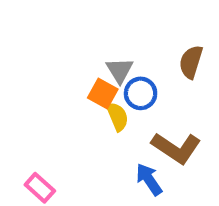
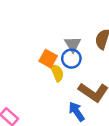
gray triangle: (120, 70) -> (73, 44), moved

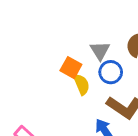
blue circle: (71, 59) -> (111, 72), moved

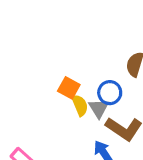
gray triangle: (100, 51) -> (99, 108), moved

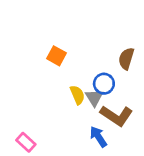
orange square: (69, 88) -> (57, 56), moved

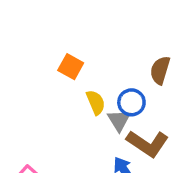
yellow semicircle: (77, 95) -> (96, 102), moved

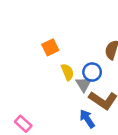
orange square: (71, 67) -> (50, 47), turned 35

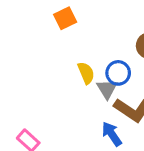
orange square: (50, 47) -> (65, 18), moved

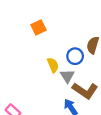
blue circle: (118, 73) -> (75, 56), moved

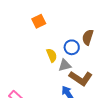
gray triangle: (67, 76) -> (65, 65), turned 48

